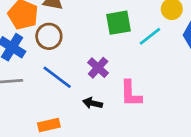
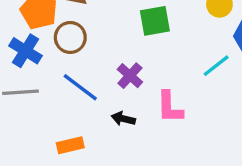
cyan line: (150, 36) -> (216, 66), moved

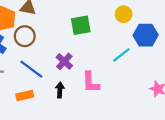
black arrow: (123, 119) -> (60, 90), turned 80
orange rectangle: (70, 145) -> (25, 95), moved

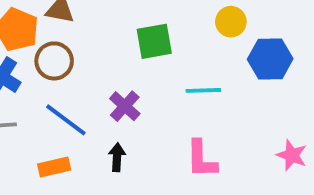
cyan line: (121, 55) -> (203, 90), moved, turned 36
pink L-shape: (91, 82) -> (201, 159), moved

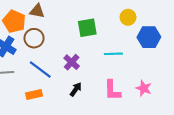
pink star: (292, 155) -> (144, 88), moved
black arrow: (117, 157) -> (76, 89), moved, turned 32

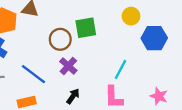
brown circle: (34, 38) -> (60, 39), moved
cyan line: (113, 54) -> (121, 69), moved, turned -60
pink star: (144, 88) -> (159, 96), moved

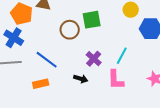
purple cross: (68, 66) -> (94, 59), moved
black arrow: (73, 96) -> (81, 79), turned 72

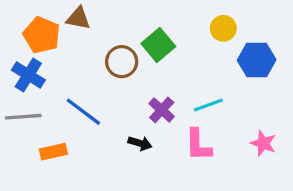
green square: (92, 20) -> (158, 45), turned -30
cyan line: (122, 56) -> (208, 105), turned 42
orange rectangle: (41, 84) -> (53, 152), moved

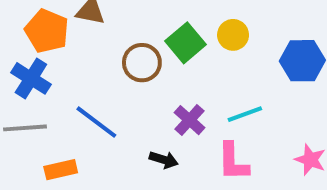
yellow circle: (223, 28) -> (233, 35), moved

